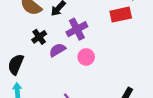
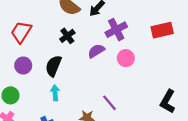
red rectangle: (121, 15) -> (162, 30), moved
black cross: (39, 37) -> (67, 36), moved

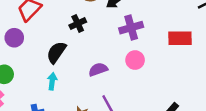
purple semicircle: (96, 51) -> (98, 69), moved
purple circle: (23, 66) -> (14, 38), moved

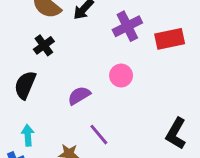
purple cross: (131, 28) -> (127, 26), moved
cyan arrow: (52, 81) -> (28, 135), moved

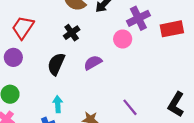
pink circle: (121, 76) -> (123, 39), moved
purple semicircle: (79, 96) -> (93, 63), moved
purple line: (99, 135) -> (130, 107), moved

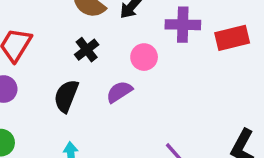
purple cross: (138, 18) -> (183, 25), turned 30
pink circle: (123, 39) -> (144, 57), moved

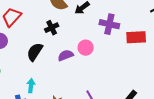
pink circle: (144, 57) -> (86, 48), moved

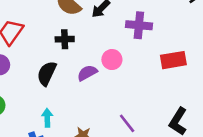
black cross: (52, 28) -> (65, 39), turned 32
red rectangle: (136, 37) -> (173, 60), moved

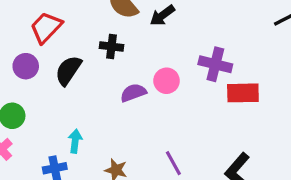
purple cross: (139, 25) -> (215, 64), moved
black semicircle: (47, 73) -> (68, 70), moved

